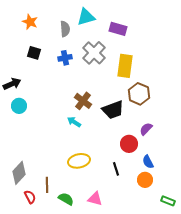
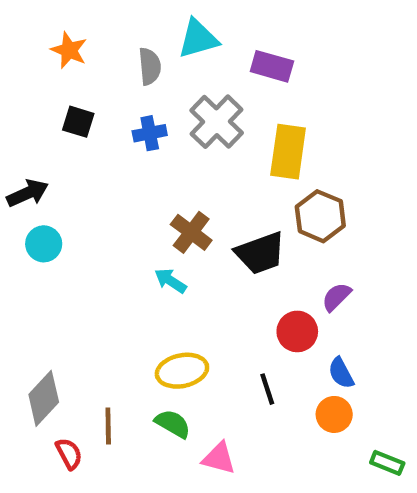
green semicircle: (66, 199) -> (173, 424), moved

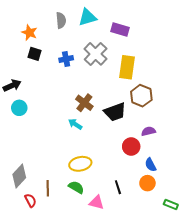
orange star: (69, 50) -> (29, 33), moved
gray semicircle: (150, 66) -> (61, 20), moved
purple semicircle: (336, 297) -> (148, 131), turned 32
black line: (267, 389) -> (118, 187), moved

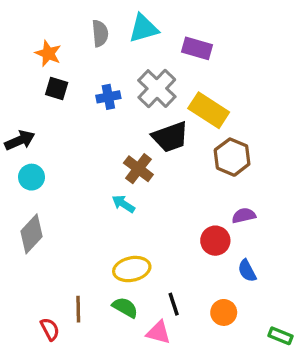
yellow rectangle: (127, 67) -> (209, 110), turned -65
black trapezoid: (115, 112) -> (170, 137), moved
gray diamond: (19, 176) -> (32, 234), moved
orange circle: (147, 183) -> (224, 312), moved
black line: (118, 187) -> (174, 304), moved

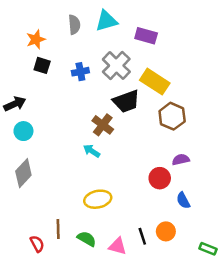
orange star: (48, 53) -> (36, 39), turned 30
black line: (174, 304) -> (142, 236), moved
green semicircle: (125, 307) -> (87, 239), moved

